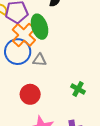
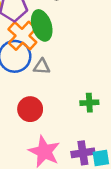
green cross: (78, 89) -> (89, 103), turned -32

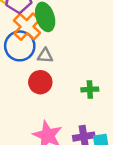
red circle: (30, 109) -> (40, 82), moved

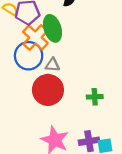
red circle: (40, 82) -> (48, 90), size x1.4

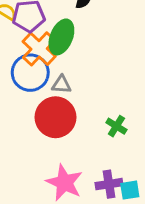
green ellipse: (53, 28) -> (61, 37), turned 40
green cross: (95, 97) -> (116, 126), turned 35

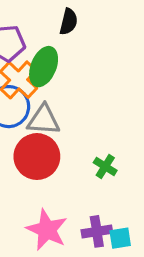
gray triangle: (61, 85) -> (44, 120), size x1.5

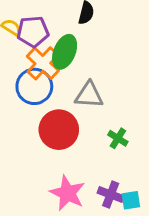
gray triangle: (44, 120) -> (89, 95), moved
purple cross: (97, 231) -> (111, 195), turned 30

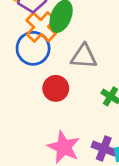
red circle: (59, 130) -> (56, 88), size x0.7

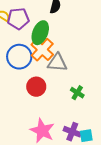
orange cross: (41, 27) -> (42, 50), moved

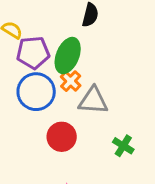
purple pentagon: (18, 19) -> (33, 53), moved
orange cross: (42, 50) -> (71, 81), size x0.6

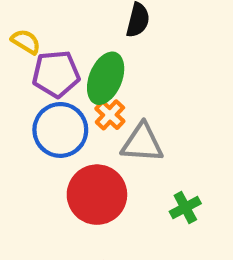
red circle: (62, 137) -> (97, 195), size x1.4
green cross: (123, 146) -> (185, 208), turned 30

